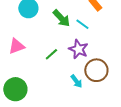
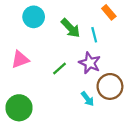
cyan line: (82, 24) -> (94, 35), turned 40

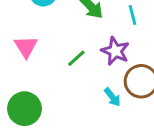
cyan line: (94, 35) -> (133, 15), moved
pink triangle: (20, 60) -> (26, 47), turned -42

